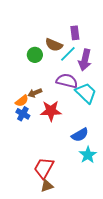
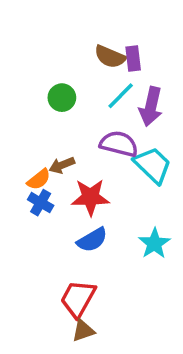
brown semicircle: (54, 45) -> (110, 57), moved
blue semicircle: (80, 135) -> (92, 240), moved
cyan star: (88, 155) -> (154, 243), moved

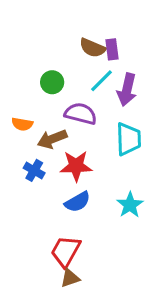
purple semicircle: (119, 144) -> (81, 114), moved
brown arrow: (62, 165) -> (52, 139), size x1.4
cyan trapezoid: (153, 165) -> (128, 139), turned 44
orange semicircle: (39, 179) -> (22, 124), moved, turned 48

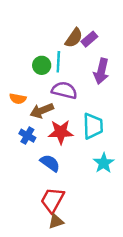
brown semicircle: (93, 48) -> (74, 38), turned -78
purple rectangle: (112, 49) -> (89, 39), turned 56
cyan line: (101, 81) -> (58, 62), moved, turned -42
cyan trapezoid: (128, 139) -> (93, 126), moved
blue semicircle: (78, 202) -> (50, 163), moved, turned -114

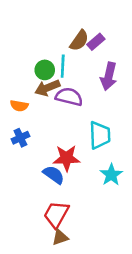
brown arrow: (42, 111) -> (47, 88), moved
red star: (61, 132) -> (66, 158), moved
blue cross: (27, 136) -> (20, 138), moved, turned 35

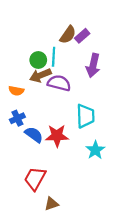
blue semicircle: (54, 175) -> (34, 135), moved
red trapezoid: (56, 214) -> (35, 179), moved

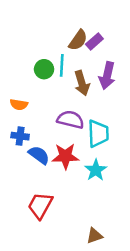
brown arrow: (40, 75) -> (82, 83), moved, turned -85
purple semicircle: (59, 83) -> (71, 120), moved
blue cross: (17, 118) -> (20, 136), turned 32
cyan star: (95, 150) -> (96, 170), moved
brown triangle: (51, 204) -> (94, 236), moved

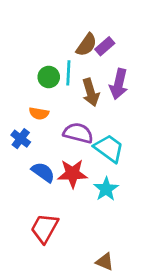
orange semicircle: (19, 105) -> (39, 113), moved
cyan trapezoid: (98, 134) -> (109, 148), turned -52
blue cross: (20, 136) -> (21, 139), moved, turned 30
brown triangle: (94, 236) -> (105, 262), turned 42

